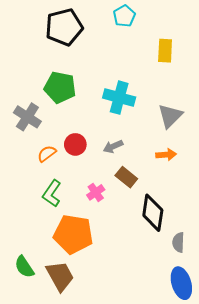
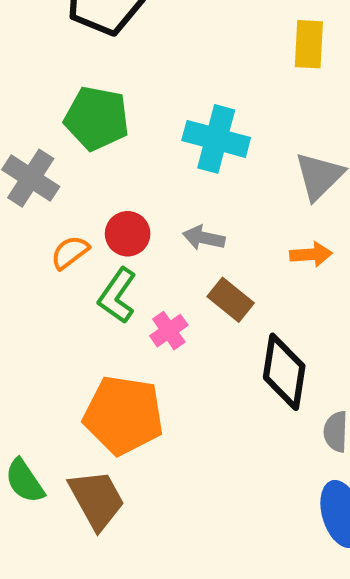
gray arrow: (113, 147) -> (204, 238), turned 36
green L-shape: (52, 193) -> (117, 296), moved

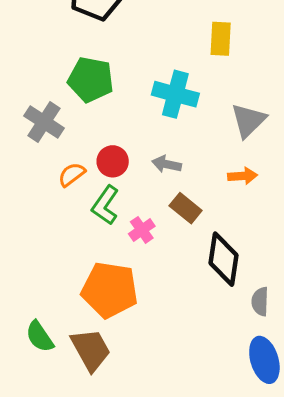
yellow rectangle: (309, 44) -> (221, 39), moved

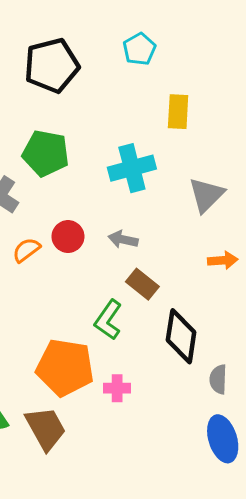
cyan cross: (175, 94) -> (132, 168), turned -30
orange arrow: (243, 176) -> (223, 260), moved
green L-shape: (105, 205) -> (108, 320), moved
pink cross: (142, 230) -> (117, 388), moved, turned 35

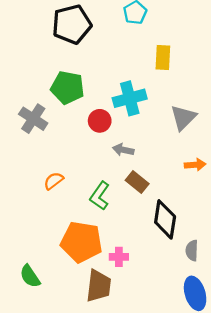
red circle: (68, 237) -> (100, 121), moved
orange semicircle: (26, 250) -> (54, 181), moved
green L-shape: (108, 320) -> (100, 196), moved
brown trapezoid: (46, 428) -> (99, 286), moved, turned 36

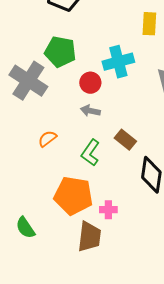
gray cross: (33, 119) -> (28, 81), size x1.4
gray arrow: (123, 150) -> (90, 111), moved

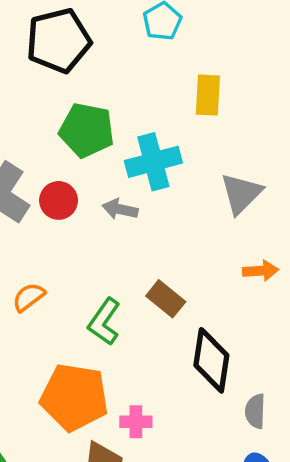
green pentagon: (60, 52) -> (87, 130), moved
red circle: (90, 83) -> (59, 200), moved
gray arrow: (90, 111) -> (120, 209), moved

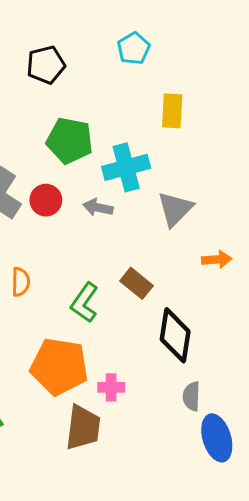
black pentagon: (59, 41) -> (46, 65), size x0.7
gray triangle: (241, 193) -> (175, 209), moved
orange semicircle: (29, 297) -> (21, 282), turned 128
gray semicircle: (255, 411) -> (192, 396), moved

